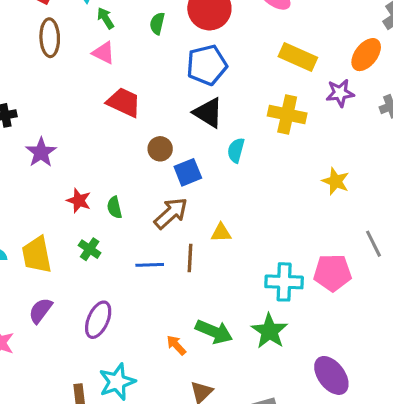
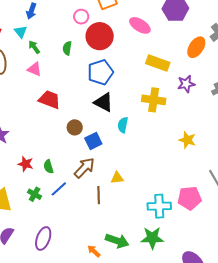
orange ellipse: (366, 55) -> (196, 47), moved
blue line: (150, 265) -> (59, 189), moved, turned -36
green star: (269, 331) -> (152, 238), turned -30

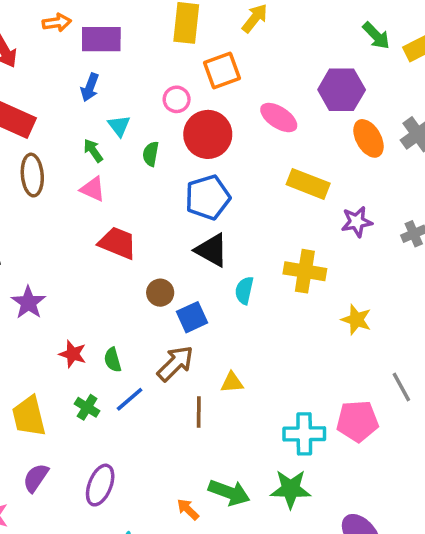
cyan triangle: (21, 32) -> (119, 126), moved
orange ellipse: (196, 47) -> (368, 138), moved, turned -65
yellow cross: (154, 100) -> (305, 271), moved

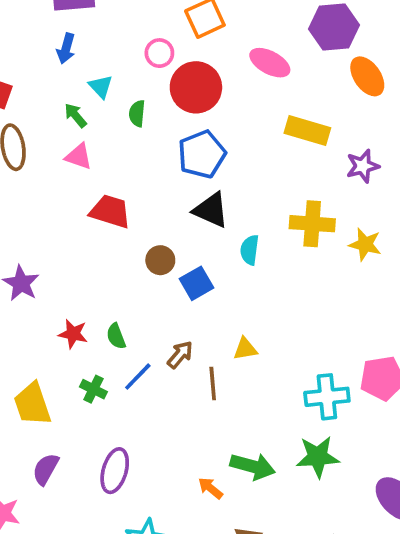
yellow star: (356, 320) -> (365, 244), moved
brown arrow: (175, 363) -> (180, 355), moved, size x0.7

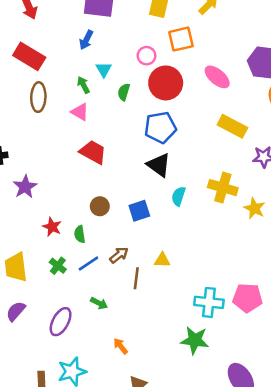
brown circle: (160, 260) -> (100, 206), moved
green arrow: (253, 466) -> (99, 303), moved, size x0.6

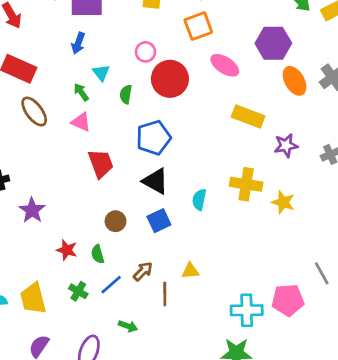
orange square: (181, 39) -> (198, 26), moved
brown ellipse: (38, 97) -> (34, 111), turned -32
blue pentagon: (160, 127) -> (153, 138), moved
red trapezoid: (93, 152) -> (101, 164), turned 48
black triangle: (159, 165) -> (155, 181), moved

